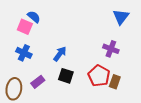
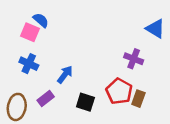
blue triangle: (121, 17) -> (155, 29), moved, turned -36
blue arrow: (60, 54) -> (65, 74), moved
black square: (66, 76) -> (85, 102), moved

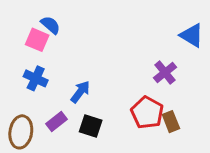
purple cross: (134, 59) -> (165, 73), turned 30
brown rectangle: (138, 99) -> (171, 122), turned -42
black square: (85, 102) -> (91, 126), moved

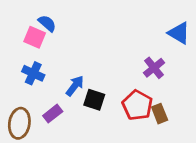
black square: (91, 126) -> (94, 100), moved

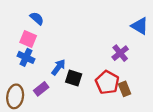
pink square: (35, 37) -> (28, 39), moved

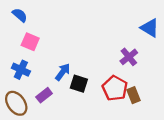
blue semicircle: (37, 18) -> (20, 15), moved
blue cross: (26, 57) -> (21, 70), moved
brown ellipse: (15, 96) -> (16, 103), turned -45

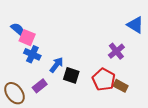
blue semicircle: (20, 15) -> (18, 29), moved
blue cross: (21, 70) -> (32, 54), moved
brown rectangle: (133, 95) -> (121, 86), turned -40

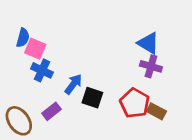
blue triangle: (135, 25) -> (148, 43), moved
blue semicircle: (18, 29) -> (23, 38), turned 64
purple cross: (116, 51) -> (151, 66), turned -35

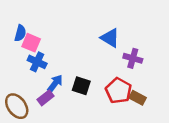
blue triangle: (148, 43) -> (110, 38), moved
blue arrow: (73, 84) -> (55, 83), moved

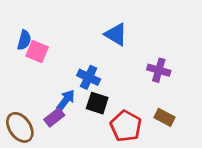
blue triangle: (110, 38) -> (116, 34), moved
blue cross: (37, 62) -> (89, 77), moved
red pentagon: (118, 91) -> (126, 126), moved

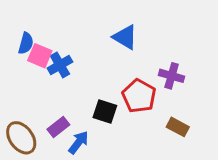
blue cross: (89, 77) -> (60, 65), moved, turned 35
blue arrow: (66, 100) -> (79, 142), moved
red pentagon: (126, 126) -> (139, 96), moved

